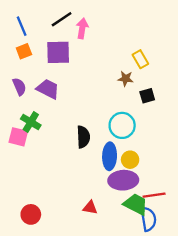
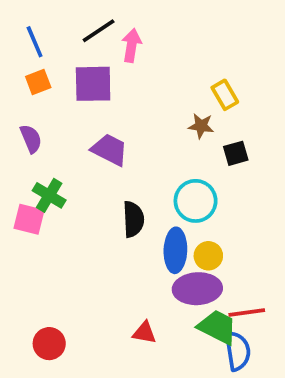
purple trapezoid: (48, 89) -> (110, 150), moved

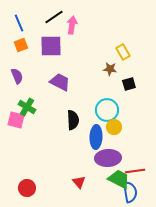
yellow circle: (208, 256) -> (114, 127), moved
red triangle: (144, 333) -> (79, 182), turned 40

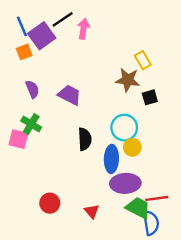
purple square: (51, 46) -> (42, 36), moved, turned -35
brown star: (110, 69) -> (128, 80), size x1.5
purple semicircle: (17, 76) -> (32, 89), moved
red circle: (27, 188) -> (50, 203), moved

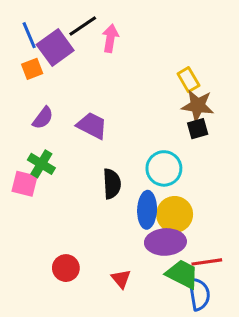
brown star: (128, 80) -> (198, 106), moved
purple semicircle: (32, 89) -> (43, 118), turned 60
yellow circle: (132, 147) -> (175, 214), moved, size x1.5

